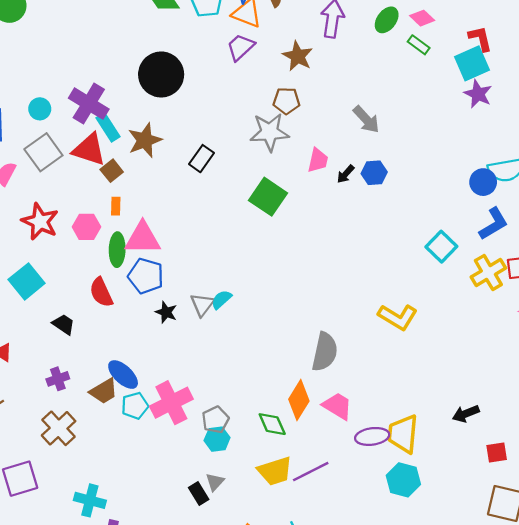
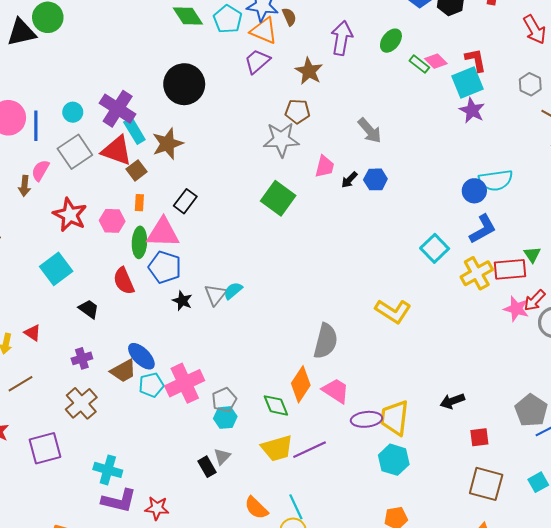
pink diamond: (422, 18) -> (436, 61), moved
black rectangle: (202, 159) -> (185, 201), moved

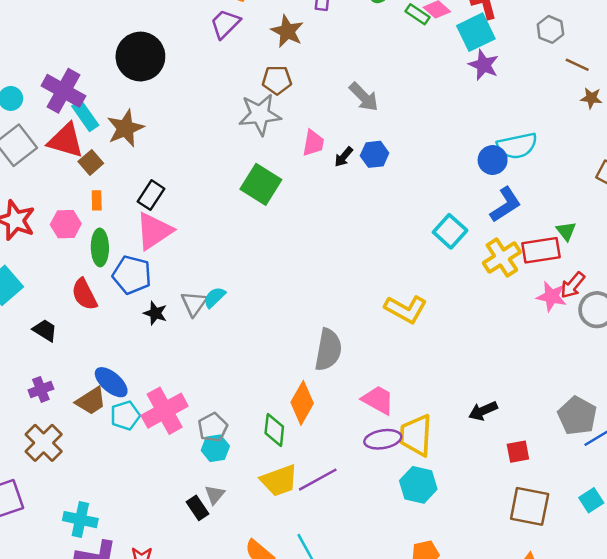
pink triangle: (163, 233) -> (154, 231), moved, turned -32
pink trapezoid: (336, 391) -> (378, 400), moved
green diamond: (276, 405) -> (274, 430), turned 32

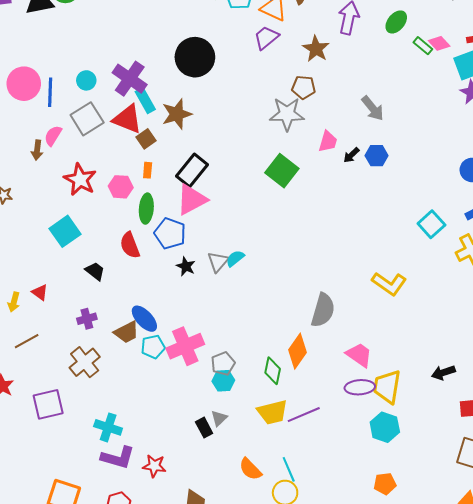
black rectangle: (151, 195) -> (192, 170), size x1.4

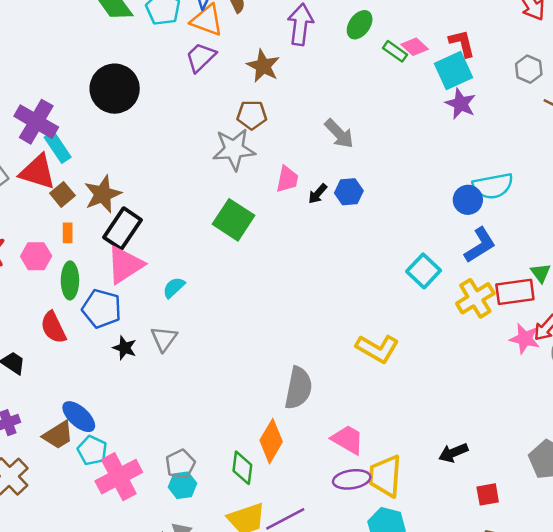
brown star: (177, 114) -> (103, 194), moved
cyan semicircle: (235, 258) -> (174, 287), moved
pink cross: (185, 346) -> (119, 477), moved
cyan pentagon: (153, 347) -> (92, 450), turned -30

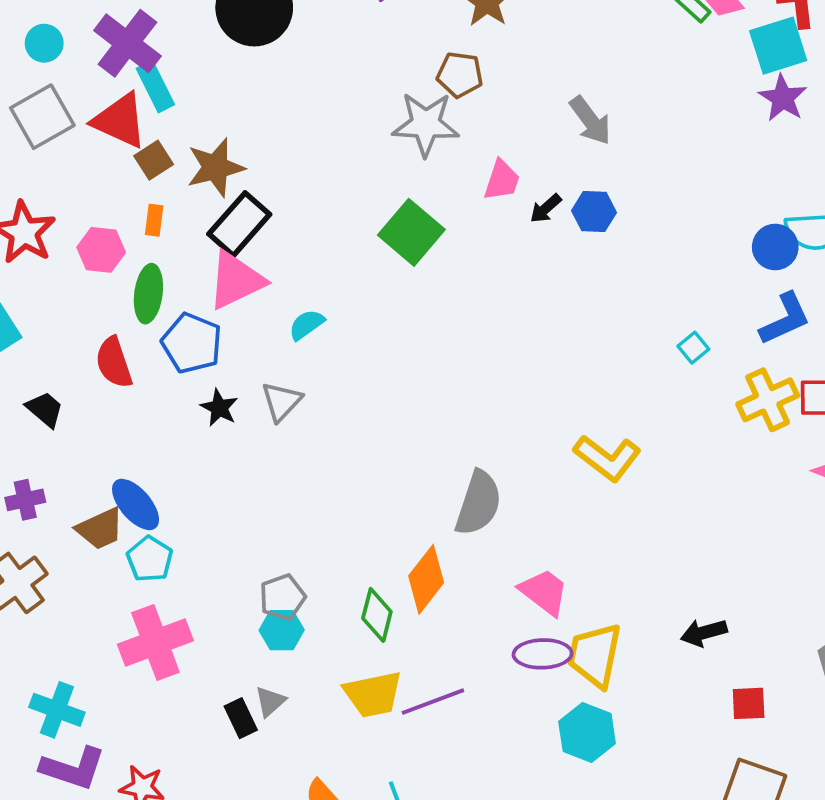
cyan square: (424, 271) -> (693, 348), size x0.6
pink cross: (119, 477) -> (155, 642), moved

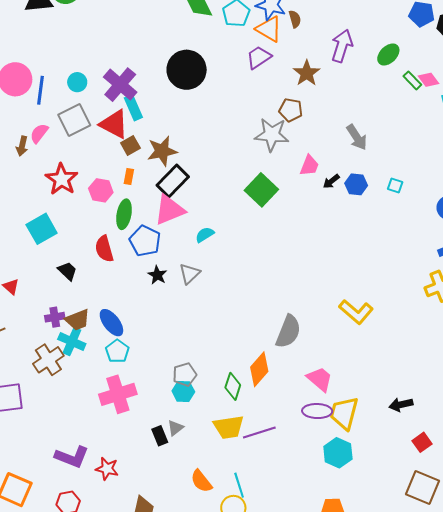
cyan square: (693, 348) -> (395, 185), moved, turned -35
brown trapezoid: (100, 529) -> (78, 320), moved
red square: (749, 703) -> (422, 442), turned -36
cyan cross: (57, 710) -> (72, 342), moved

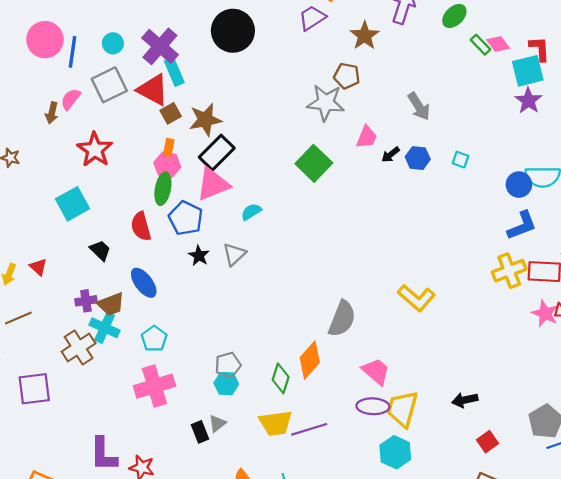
pink hexagon: (101, 190) -> (167, 165), moved
blue ellipse: (111, 323) -> (144, 283), moved
purple L-shape: (72, 457) -> (103, 454), turned 68

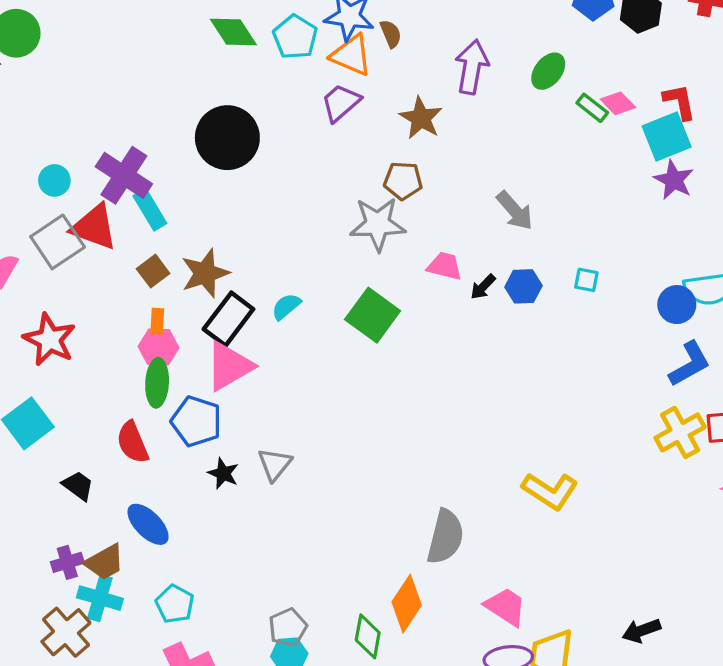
red triangle: (153, 90) -> (94, 227), moved
pink trapezoid: (367, 137) -> (445, 266), turned -90
cyan semicircle: (251, 212) -> (286, 307), moved

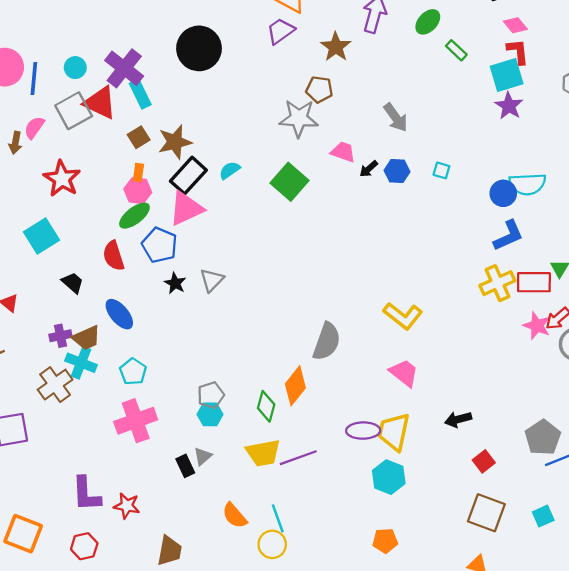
pink diamond: (618, 103) -> (515, 25), moved
green ellipse: (157, 383) -> (134, 216), turned 44
pink trapezoid: (506, 607) -> (404, 373), moved

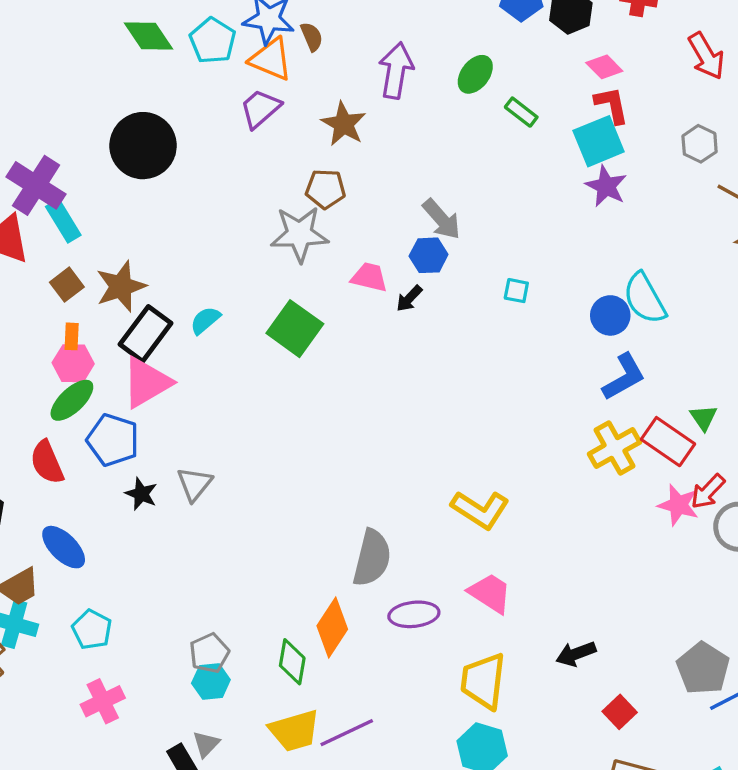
blue hexagon: (397, 171) -> (429, 255), moved
cyan semicircle: (527, 184) -> (645, 298), turned 69
red rectangle: (534, 282) -> (668, 442), turned 40
pink cross: (136, 421) -> (103, 701), size x0.7
purple ellipse: (363, 431) -> (414, 614), moved

